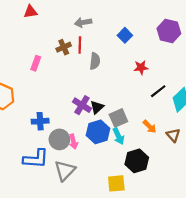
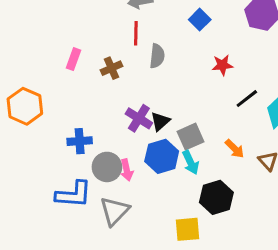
brown cross: (64, 47) -> (112, 68), moved

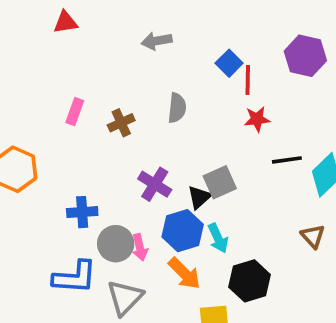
red line: (136, 33) -> (248, 80), moved
black line: (247, 99) -> (287, 160), turned 30
black triangle: (160, 121) -> (199, 197), moved
gray square: (191, 137) -> (220, 182), moved
orange arrow: (235, 149) -> (184, 273), moved, size x1.4

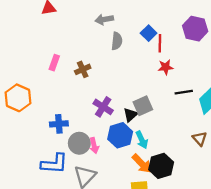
gray semicircle: (177, 108) -> (117, 41), moved
orange arrow: (184, 273) -> (142, 164), moved

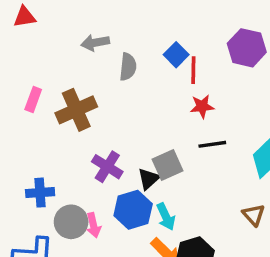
gray arrow: (104, 19) -> (95, 43), moved
brown cross: (83, 69) -> (76, 110), size x1.6
black line: (184, 92) -> (212, 144), moved

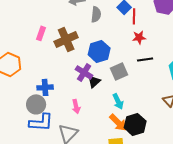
black triangle: (149, 179) -> (94, 81), moved
blue hexagon: (133, 210) -> (99, 51), moved
gray circle: (71, 222) -> (36, 104), moved

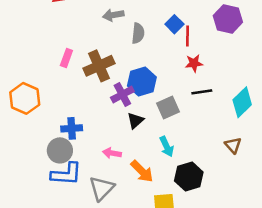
purple cross: (84, 72) -> (122, 94), moved, turned 30
pink arrow: (76, 106) -> (112, 153), turned 112
orange arrow: (118, 122) -> (142, 171), moved

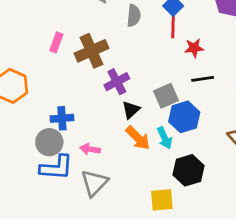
red line: (187, 36) -> (173, 27), moved
blue hexagon: (142, 81) -> (184, 117), moved
pink arrow: (112, 153) -> (90, 149), moved
orange arrow: (142, 171) -> (138, 138), moved

